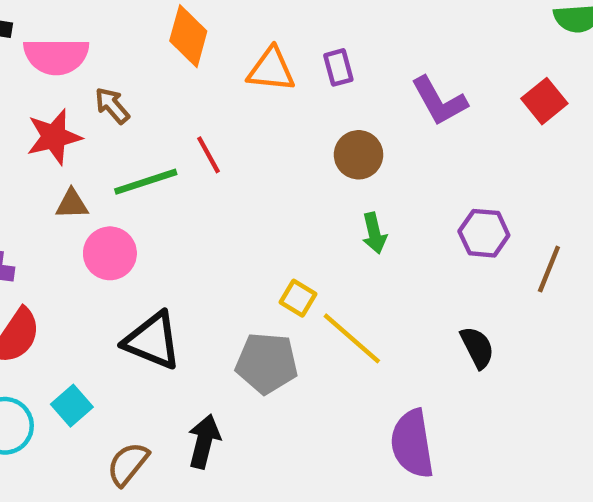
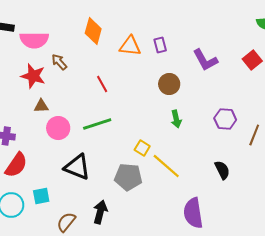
red star: (54, 137) -> (33, 76), turned 30
green line: (146, 182) -> (97, 124), moved
cyan square: (72, 406) -> (41, 196), turned 30

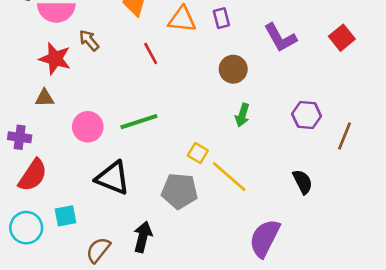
red line: (102, 84) -> (151, 53), moved
brown triangle: (41, 106) -> (45, 98), moved
green arrow: (176, 119) -> (242, 115), turned 30
purple semicircle: (193, 213) -> (265, 238), turned 36

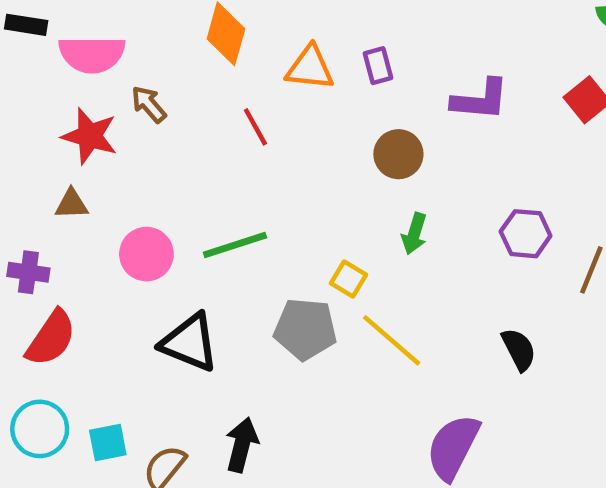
purple L-shape: (280, 38) -> (480, 100), turned -56
yellow square: (198, 153) -> (349, 279), moved
gray pentagon: (179, 191) -> (305, 329), moved
cyan square: (65, 216) -> (108, 443), moved

